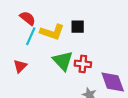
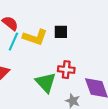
green triangle: (63, 61) -> (46, 82), moved

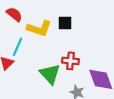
cyan line: (13, 42) -> (17, 47), moved

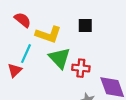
black square: (65, 23) -> (85, 26), moved
green triangle: (50, 74) -> (60, 58), moved

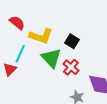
black square: (85, 26) -> (72, 41), moved, turned 32
red cross: (81, 68) -> (71, 67), turned 35

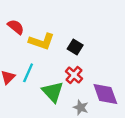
cyan line: (20, 54) -> (28, 73), moved
green triangle: (51, 58) -> (53, 92), moved

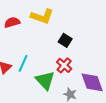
red semicircle: (16, 27) -> (12, 22), turned -56
yellow L-shape: (42, 41) -> (42, 16), moved

